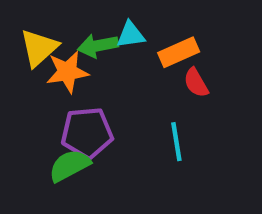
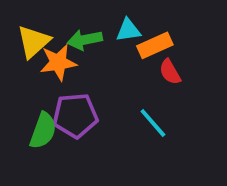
cyan triangle: (131, 35) -> (128, 30), moved
cyan line: (176, 142) -> (153, 123), turned -32
green semicircle: (70, 166) -> (43, 131), moved, turned 138

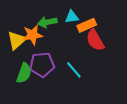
yellow triangle: (34, 42) -> (17, 40), moved
red semicircle: (170, 72) -> (95, 40), size x1.5
cyan line: (153, 123) -> (74, 70), moved

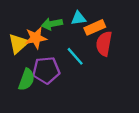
red semicircle: (95, 40) -> (104, 44), turned 40
cyan line: (74, 70) -> (75, 56), moved

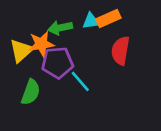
orange rectangle: (95, 27) -> (108, 18), moved
cyan line: (75, 56) -> (80, 81), moved
purple pentagon: (46, 70) -> (57, 63), moved

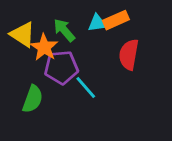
green arrow: (60, 28) -> (64, 30), turned 60
orange star: (41, 44) -> (44, 47), turned -30
yellow triangle: (21, 51) -> (23, 34), moved, turned -45

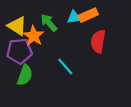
purple pentagon: (61, 67) -> (19, 51), moved

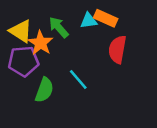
orange rectangle: (88, 15) -> (106, 18), turned 48
green semicircle: (25, 75) -> (44, 90), moved

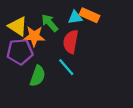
orange star: (40, 43) -> (34, 36), turned -30
red semicircle: (117, 49) -> (71, 42), moved

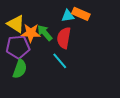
green arrow: (50, 23) -> (45, 33), moved
green semicircle: (38, 76) -> (20, 69), moved

